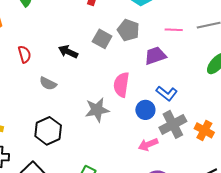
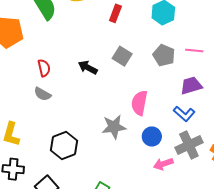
gray pentagon: (128, 30) -> (164, 55), moved
purple trapezoid: (155, 56) -> (191, 85), moved
gray semicircle: (48, 83) -> (42, 94), moved
blue circle: (145, 110) -> (152, 136), moved

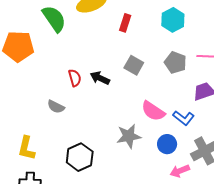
red semicircle: (44, 68) -> (75, 78), moved
pink semicircle: (139, 103) -> (153, 111), turned -65
blue L-shape: (184, 114) -> (183, 118), moved

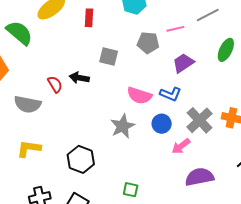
gray semicircle: (56, 107) -> (28, 104), moved, size x1.5
yellow L-shape: (26, 148) -> (29, 149), moved, turned 100

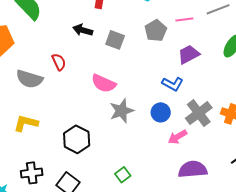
gray pentagon: (148, 43) -> (156, 31), turned 30
black arrow: (79, 78) -> (83, 30), moved
pink semicircle: (139, 96) -> (104, 83), moved
green square: (131, 190) -> (123, 175), turned 35

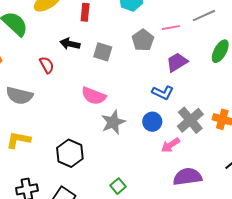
red semicircle: (59, 62) -> (47, 65), moved

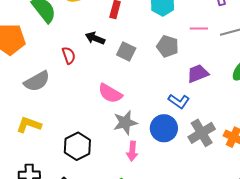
pink line: (171, 28) -> (199, 28), moved
gray pentagon: (143, 40) -> (168, 46), turned -30
gray semicircle: (19, 96) -> (37, 81), turned -52
blue circle: (152, 122) -> (164, 128), size x1.4
pink arrow: (170, 145) -> (132, 151), moved, turned -60

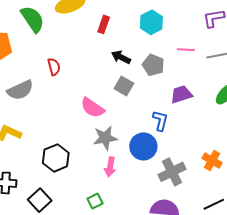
black arrow: (95, 38) -> (121, 57), moved
gray square: (126, 51) -> (124, 86), moved
blue L-shape: (179, 101) -> (160, 121), turned -115
gray cross: (202, 133) -> (172, 172), moved

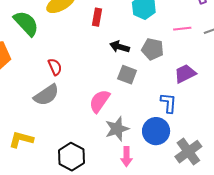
gray semicircle: (20, 90) -> (46, 95), moved
pink semicircle: (92, 108) -> (99, 101), turned 100

